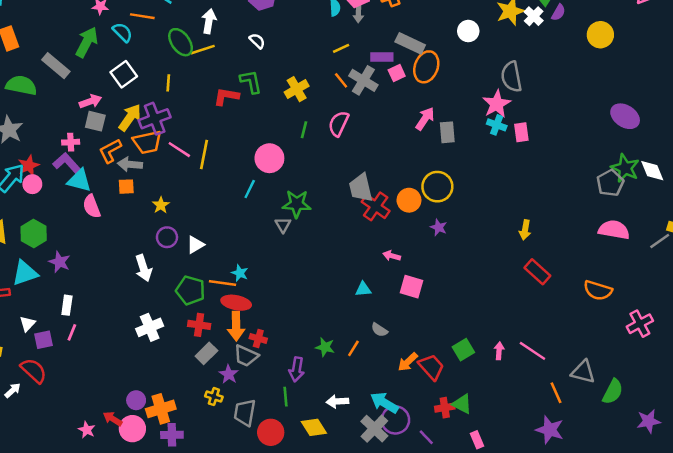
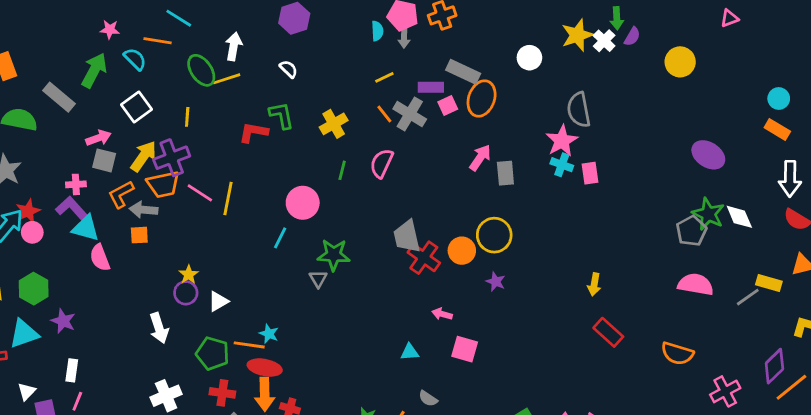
yellow star: (161, 205) -> (189, 275), moved

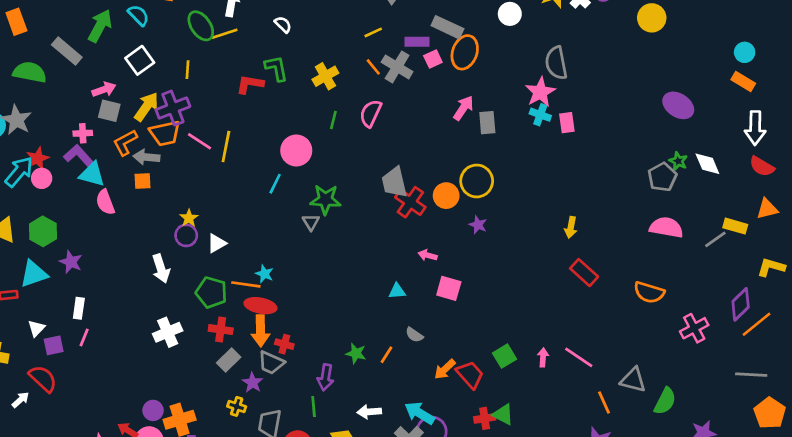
green star: (708, 214) -> (678, 161), size x0.6

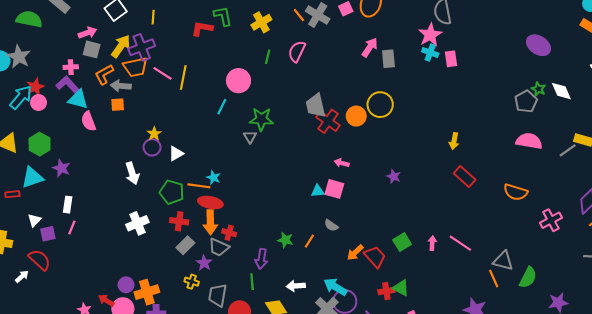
purple star: (478, 225) -> (394, 176), moved
pink square: (449, 288) -> (334, 189), moved
orange line: (604, 402) -> (494, 279), moved

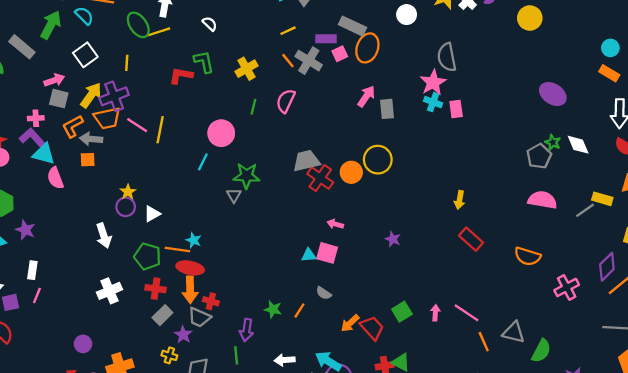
gray trapezoid: (316, 106) -> (306, 161), turned 90
orange line: (494, 279) -> (484, 342), moved
purple circle: (126, 285) -> (83, 344), moved

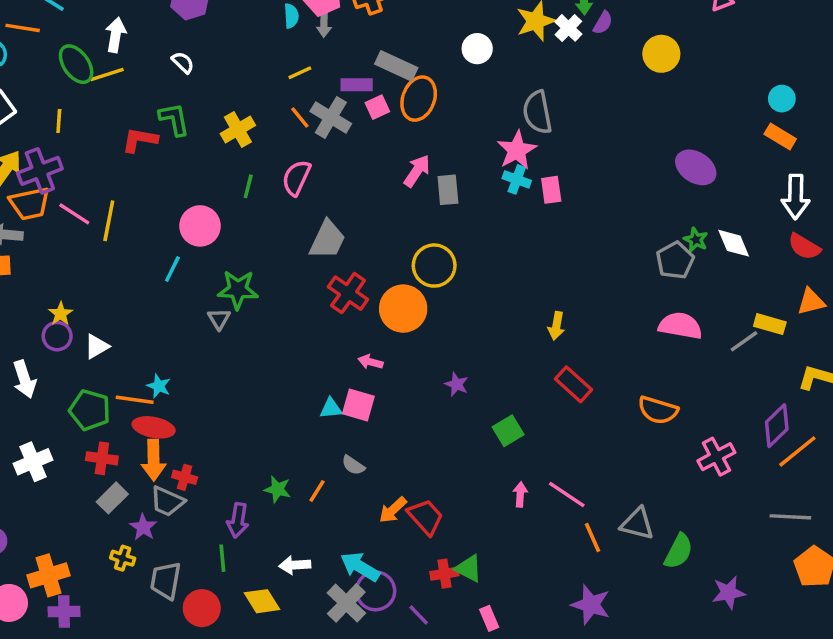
gray trapezoid: (306, 161) -> (327, 240), moved, turned 128
orange circle: (351, 172) -> (403, 309), moved, size x1.4
green square: (402, 312) -> (508, 431), moved

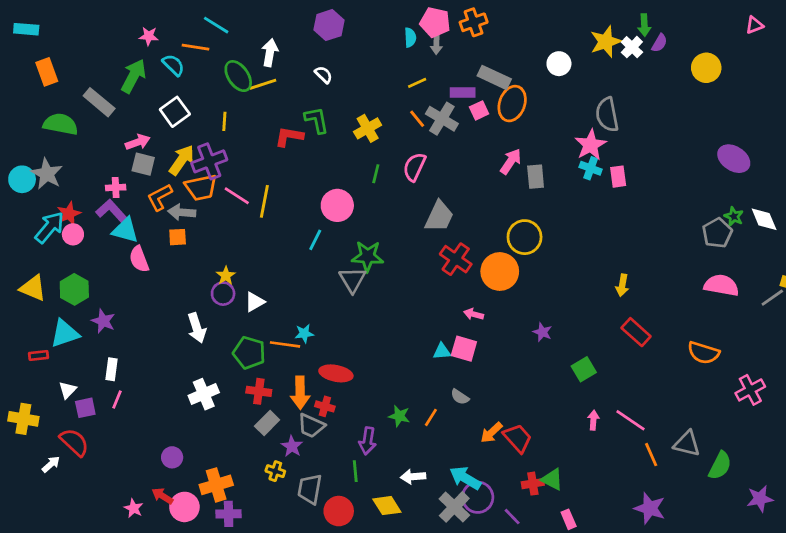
gray triangle: (219, 319) -> (352, 280), size x1.5
cyan star: (159, 386) -> (304, 333), turned -30
red ellipse: (154, 427) -> (336, 373), moved

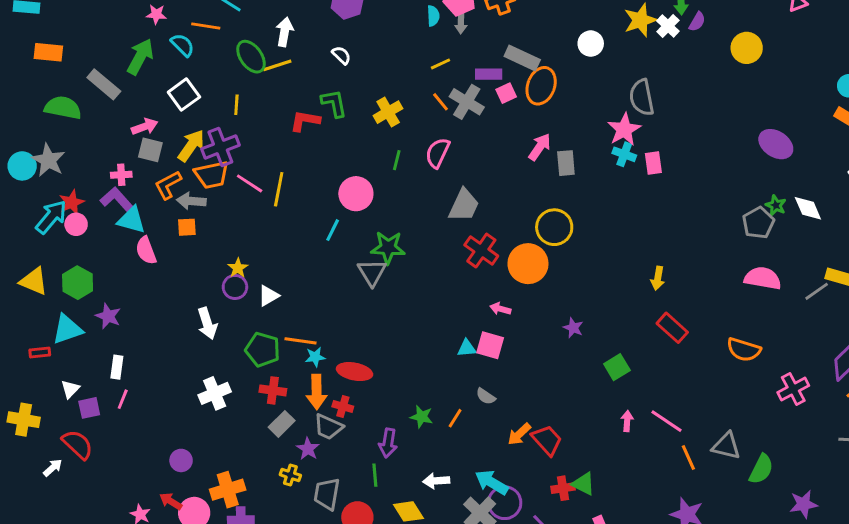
orange rectangle: (47, 72) -> (48, 52), turned -64
cyan star: (304, 333) -> (315, 357), moved

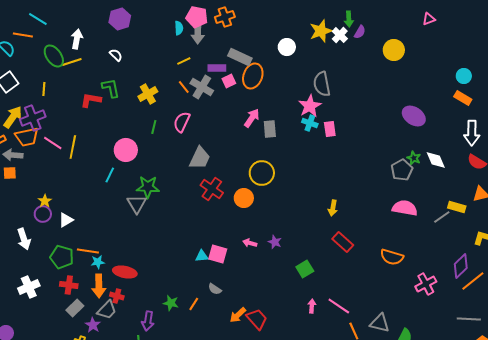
gray arrow: (461, 23) -> (198, 33), size x1.5
orange circle: (528, 264) -> (244, 198), size x0.7
pink arrow: (500, 309) -> (250, 243), moved
gray trapezoid: (328, 427) -> (107, 310), turned -70

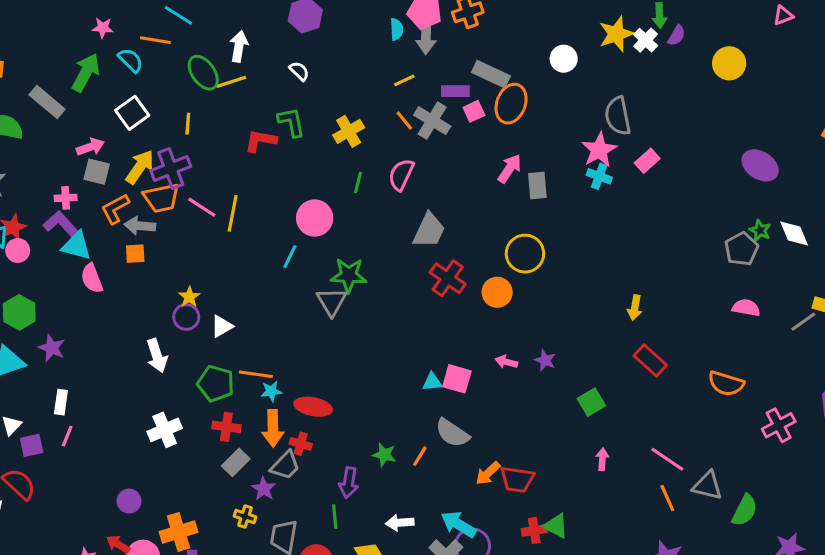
pink rectangle: (330, 129) -> (647, 161), moved, turned 56
pink semicircle: (405, 208) -> (746, 308), size x0.7
gray semicircle: (215, 289) -> (452, 433), size x1.6
pink line: (339, 306) -> (667, 459), moved
red trapezoid: (257, 319) -> (517, 479), turned 140

